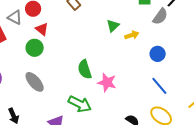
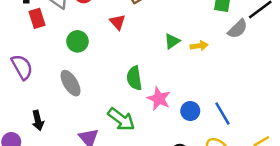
green triangle: (113, 26) -> (172, 41), moved
red triangle: (42, 29) -> (118, 22), moved
blue circle: (158, 54) -> (190, 111), moved

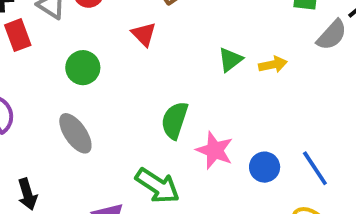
green semicircle: (134, 78) -> (175, 120), turned 30

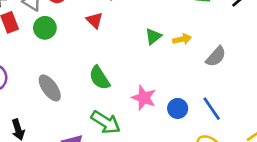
gray semicircle: (332, 35) -> (216, 56), moved
green circle: (83, 68) -> (45, 28), moved
green semicircle: (175, 120) -> (99, 78), moved, turned -50

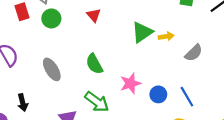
green triangle: (153, 36) -> (142, 32), size x1.5
pink star: (144, 98) -> (130, 83), turned 30

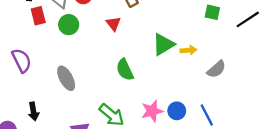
green semicircle: (94, 64) -> (125, 70), moved
pink star: (130, 83) -> (152, 111), moved

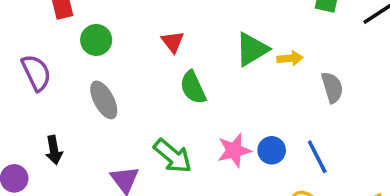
red triangle: (113, 24) -> (173, 42), moved
green circle: (69, 25) -> (96, 40), moved
gray semicircle: (216, 69) -> (332, 87), turned -66

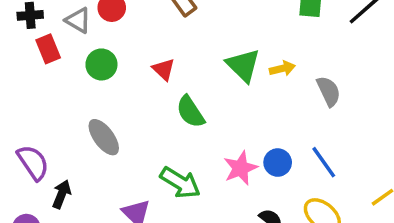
green circle: (96, 40) -> (101, 64), moved
green triangle: (252, 49) -> (243, 65), turned -36
purple semicircle: (36, 73) -> (33, 162), moved
black arrow: (54, 150) -> (62, 194), turned -140

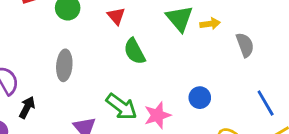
gray ellipse: (104, 137) -> (64, 65), turned 36
blue line: (324, 162) -> (266, 103), moved
pink star: (240, 168) -> (157, 115), moved

